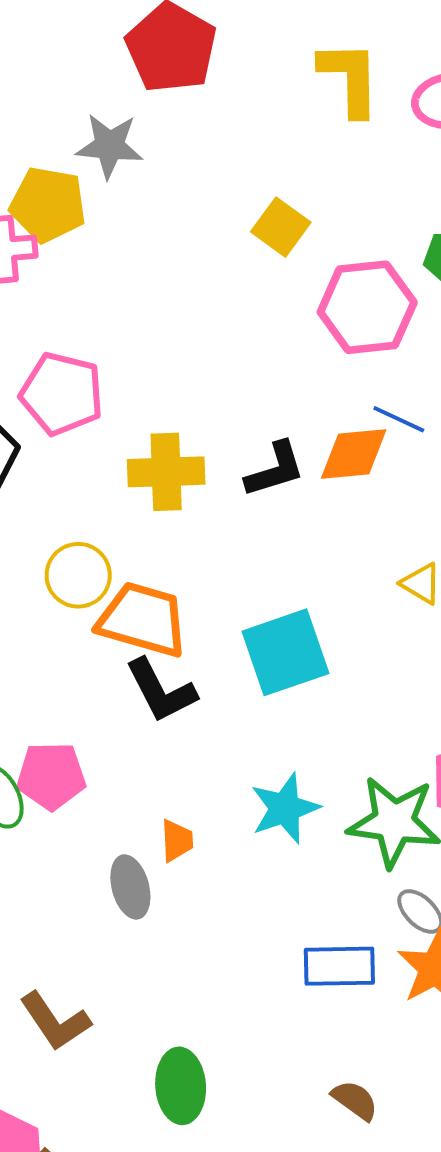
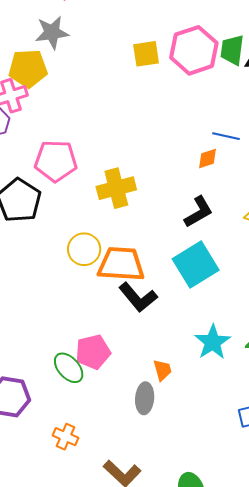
yellow square: (281, 227) -> (146, 54), turned -32
pink hexagon: (367, 307) -> (194, 50), moved
orange diamond: (354, 454) -> (207, 158), size x0.6
black L-shape: (275, 469) -> (199, 212), moved
gray ellipse: (130, 887) -> (145, 398), turned 32

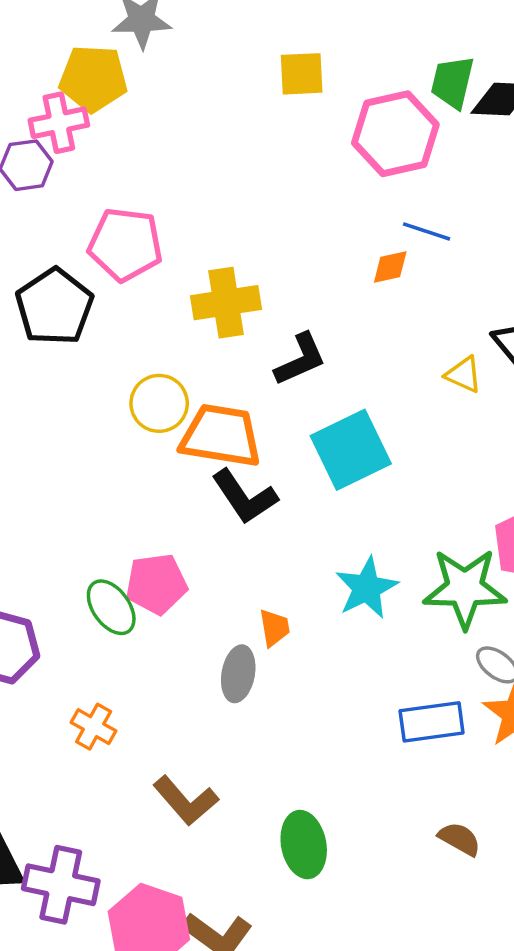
pink hexagon: (194, 50) -> (395, 134), moved
black L-shape: (199, 212) -> (300, 359), moved

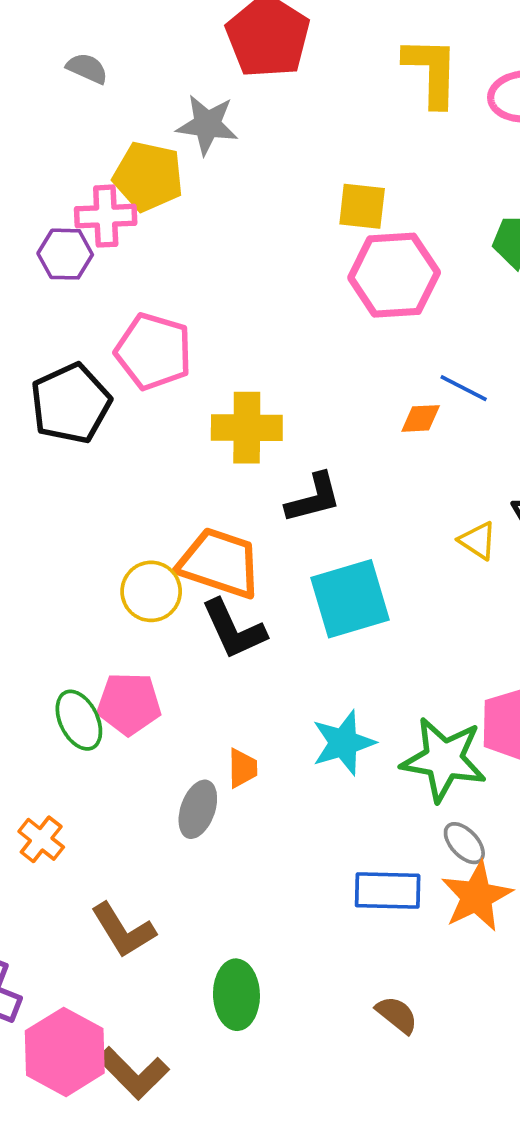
pink hexagon: (395, 134) -> (394, 275), moved
yellow circle: (159, 403) -> (151, 591), moved

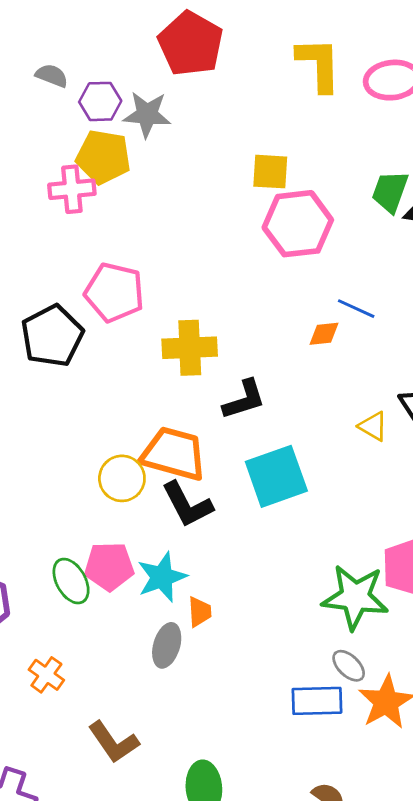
purple hexagon: (65, 254) -> (100, 101), moved
cyan star: (343, 743) -> (162, 577), moved
gray ellipse: (464, 843) -> (349, 666), moved

